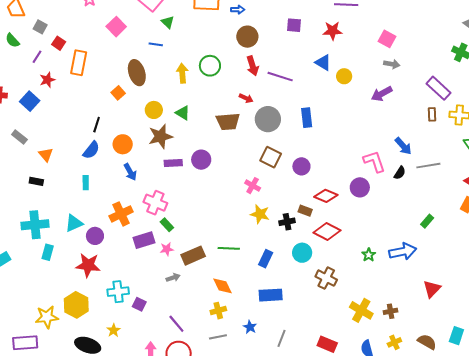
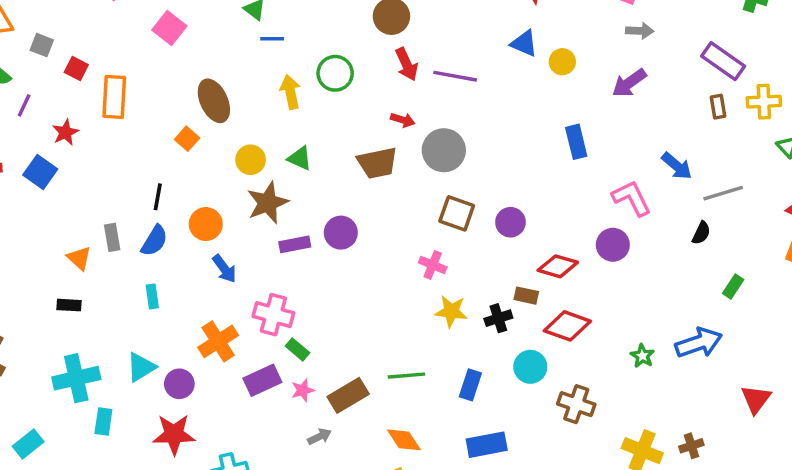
blue line: (156, 44) -> (272, 39), moved
purple line: (37, 57) -> (24, 105), moved
blue rectangle: (307, 118) -> (576, 142), moved
gray rectangle: (19, 137) -> (112, 237), moved, turned 49
black semicircle: (400, 173) -> (701, 233), moved

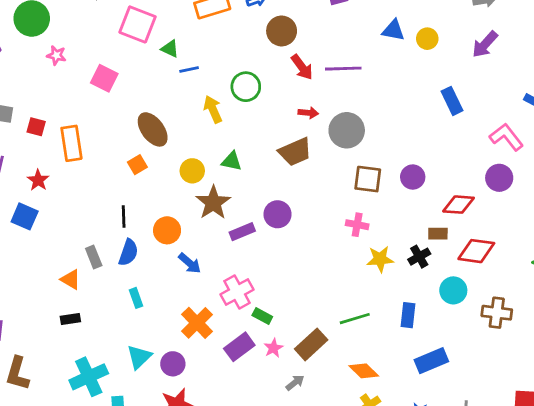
orange square: (187, 139) -> (137, 165), turned 30
pink cross: (273, 315) -> (237, 292), turned -32

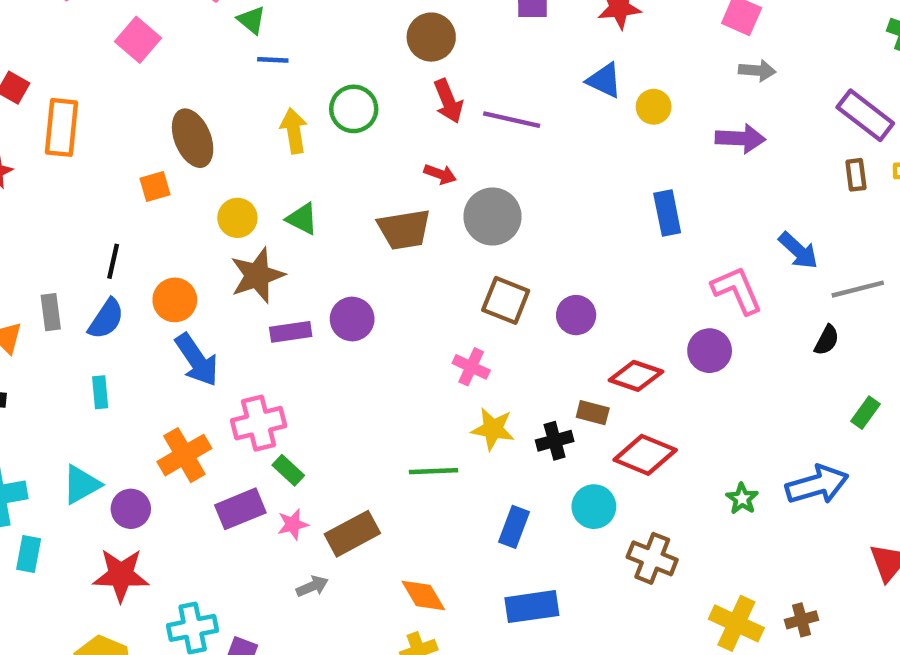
purple arrow: (485, 44) -> (740, 138), turned -144
blue arrow: (190, 263) -> (197, 360), size x1.4
green line: (355, 319) -> (434, 471), moved

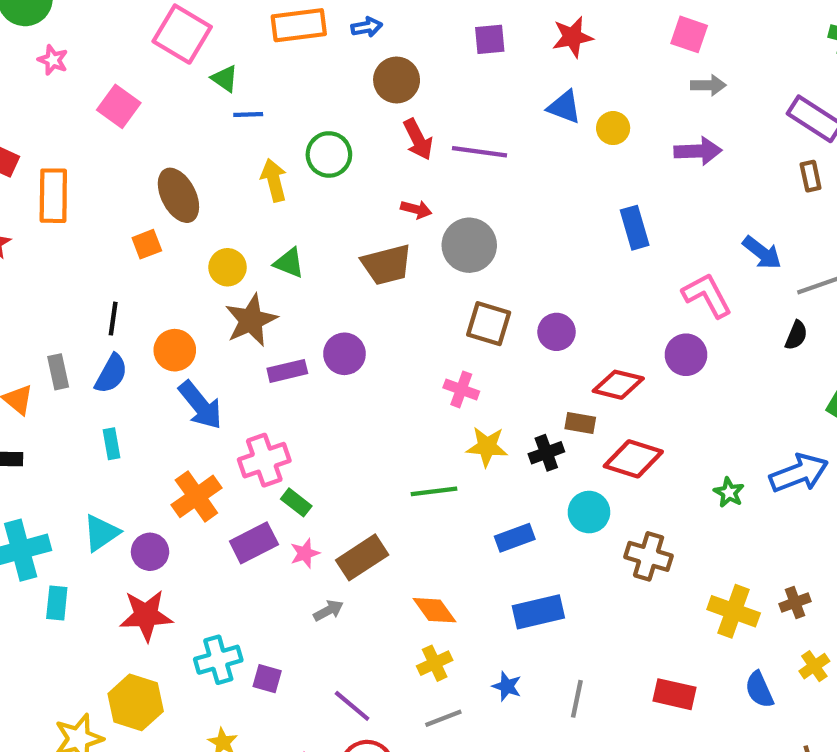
blue rectangle: (514, 527) -> (515, 538), turned 54

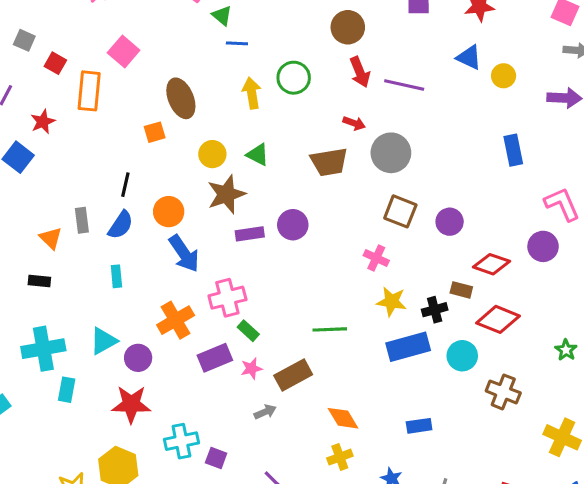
pink square: (119, 106) -> (124, 51), moved
green line: (434, 491) -> (330, 329), moved
blue rectangle: (515, 538) -> (408, 347), moved, size x1.5
blue rectangle: (538, 612) -> (419, 426), size x0.7

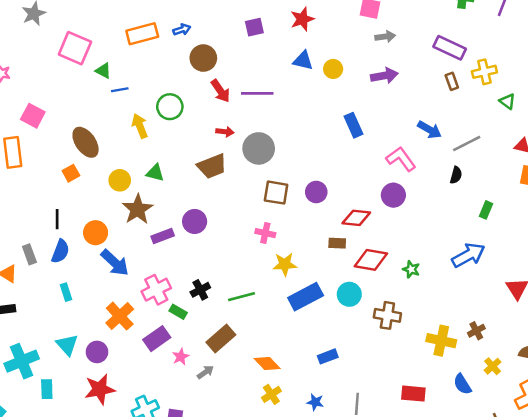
black cross: (435, 310) -> (200, 290), moved
cyan triangle: (103, 341) -> (67, 345), turned -30
green star: (566, 350) -> (411, 269), moved
pink star: (251, 369) -> (181, 357), moved

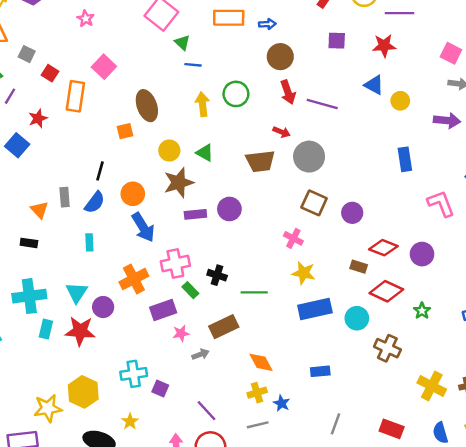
purple circle: (393, 195) -> (422, 254), moved
black cross: (200, 290) -> (217, 275), turned 30
red star: (100, 389) -> (80, 331), moved
blue star: (315, 402) -> (282, 403), moved

